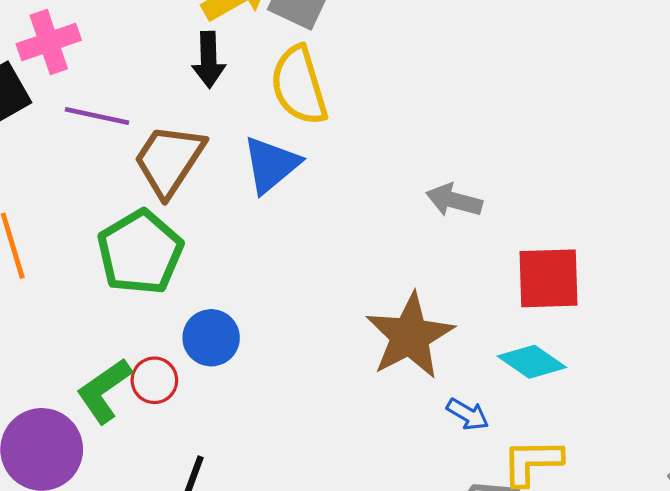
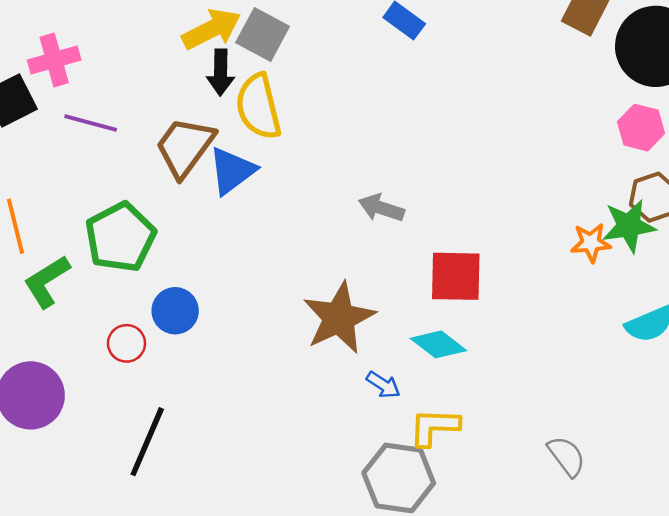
black arrow: (209, 60) -> (221, 72), moved
brown trapezoid: (169, 160) -> (185, 147), moved
green L-shape: (104, 391) -> (47, 281), moved

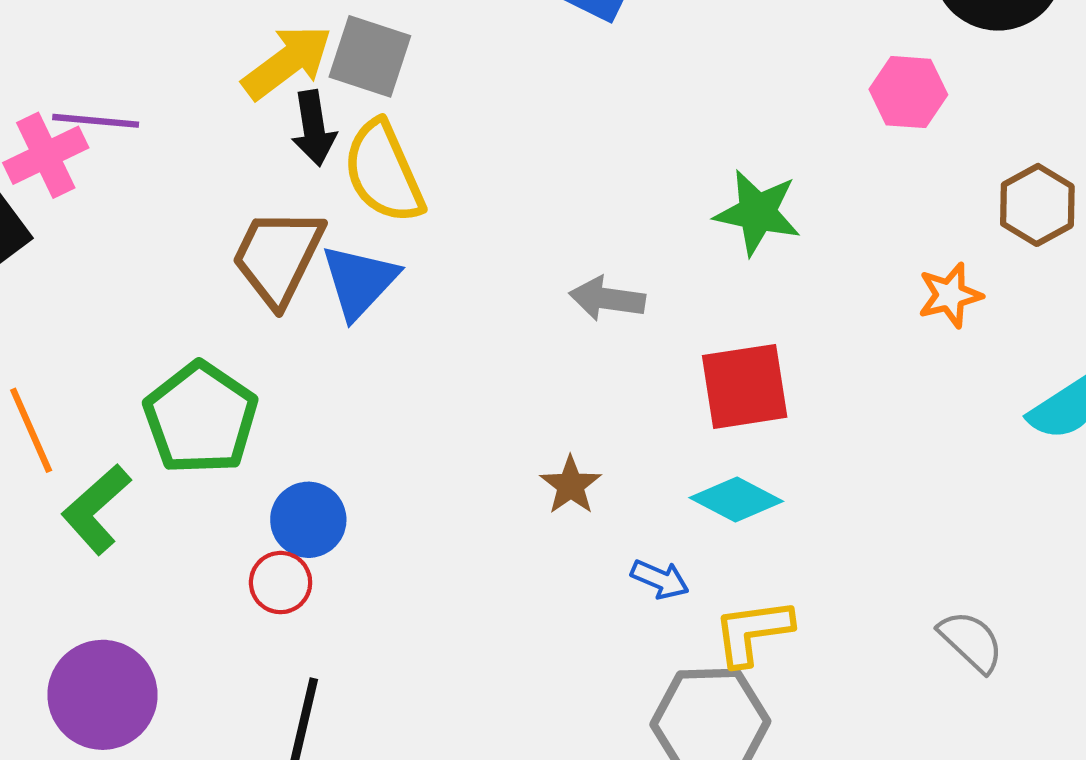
purple line: (91, 123) -> (96, 121), moved
pink hexagon: (641, 128) -> (908, 92), moved
green star: (629, 226) -> (757, 213), moved, turned 30
brown star: (339, 318) -> (571, 485), size x0.5
red circle: (127, 343) -> (281, 583), moved

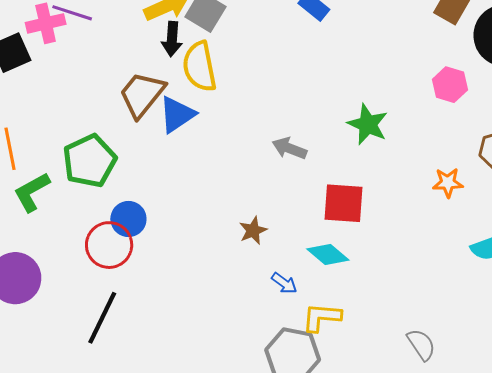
red circle: (281, 583) -> (109, 245), size x1.6

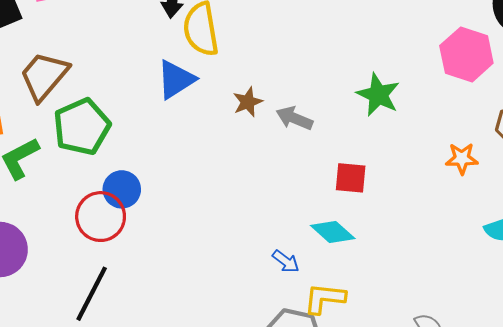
pink hexagon: (450, 85) -> (466, 54), size x1.4
brown trapezoid: (142, 95) -> (44, 76), moved
red square: (344, 203) -> (351, 178), size x0.7
brown star: (253, 231) -> (248, 102), moved

